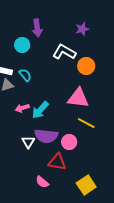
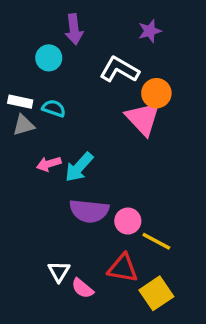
cyan semicircle: (25, 75) -> (54, 108), turned -32
pink triangle: (78, 98) -> (143, 118), moved, turned 40
yellow line: (86, 123) -> (156, 241), moved
white triangle: (28, 142) -> (59, 271), moved
red triangle: (57, 162) -> (123, 268), moved

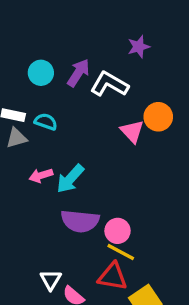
purple arrow: (74, 29) -> (78, 73), moved, turned -140
orange circle: (156, 93) -> (158, 117), moved
pink triangle: (143, 118) -> (132, 131), size x0.7
yellow line: (156, 241) -> (121, 252), moved

